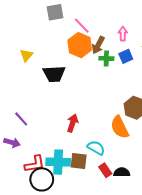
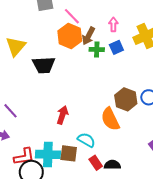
yellow triangle: (26, 55) -> (16, 46), size x1.5

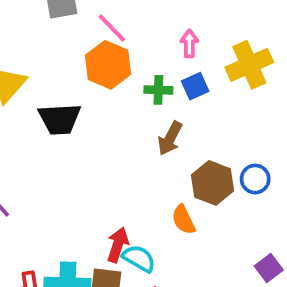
brown arrow: (88, 36) -> (170, 138), moved
red arrow: (62, 115) -> (118, 245), moved
orange semicircle: (110, 119) -> (183, 220), size x0.7

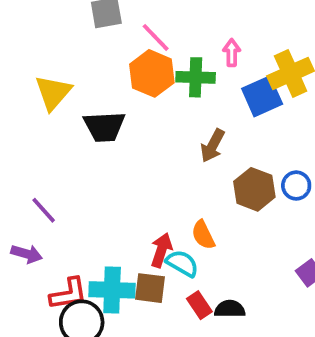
blue square: (195, 86) -> (262, 96), moved, size x1.5
green cross: (158, 90) -> (196, 77), moved, size x1.4
orange semicircle: (183, 220) -> (203, 235), moved

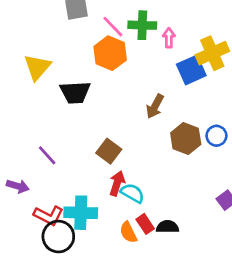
green cross: (196, 77) -> (142, 25), moved
purple line: (44, 210) -> (47, 155), moved
orange semicircle: (203, 235) -> (128, 232), moved
brown square: (150, 288) -> (109, 151), moved, turned 30
red L-shape: (68, 294) -> (49, 216), turned 36

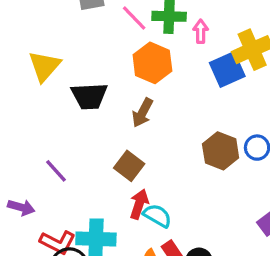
orange hexagon: (110, 53) -> (152, 63), moved
brown arrow: (155, 106) -> (142, 113), moved

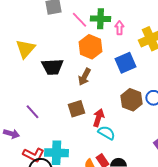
blue square: (227, 69) -> (125, 63), moved
brown square: (129, 166) -> (76, 109), turned 36
red arrow: (139, 204) -> (98, 118), moved
cyan semicircle: (157, 216) -> (106, 133), moved

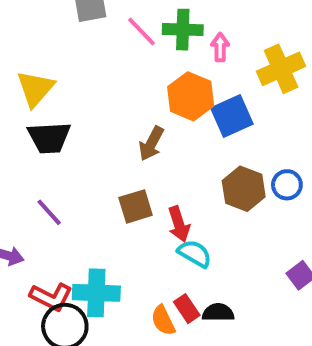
orange hexagon: (90, 47) -> (191, 96), moved
black trapezoid: (52, 67) -> (49, 138), moved
red arrow: (98, 118) -> (179, 224), turned 144

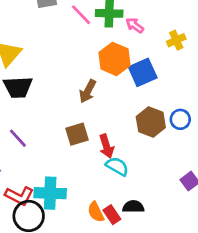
pink arrow: (220, 47) -> (135, 25), turned -54
yellow cross: (281, 69) -> (176, 40), size x0.6
red rectangle: (187, 309) -> (112, 215), moved

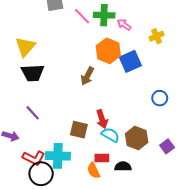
brown hexagon: (151, 122) -> (137, 138), moved
brown square: (77, 134) -> (79, 130), moved, turned 30
red rectangle: (112, 215) -> (102, 158), moved, turned -56

